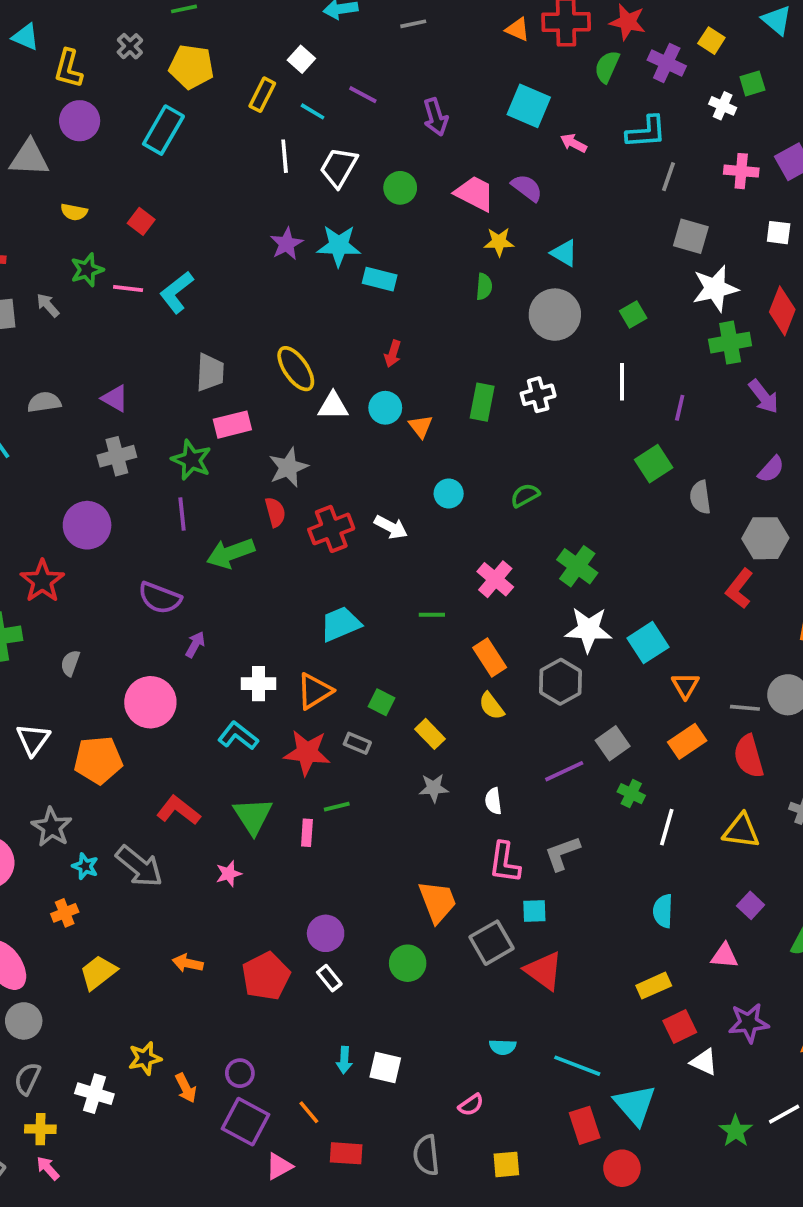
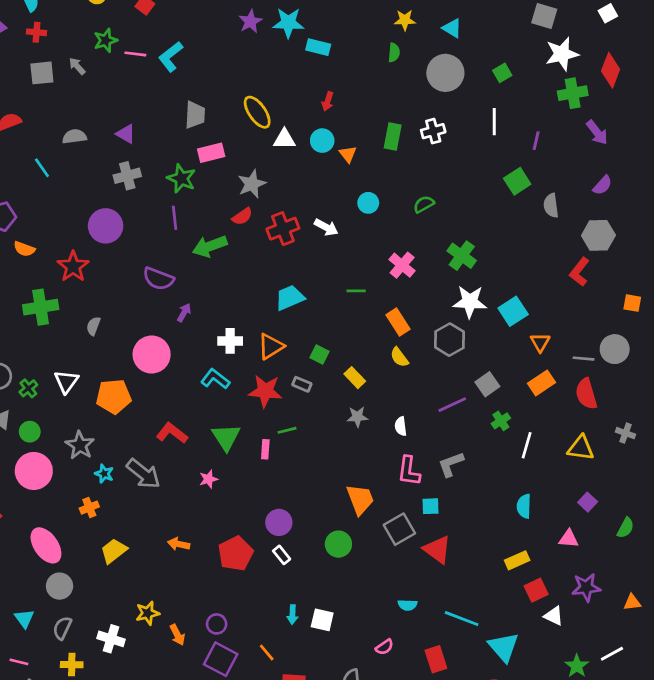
white square: (779, 233) -> (608, 13), turned -36
red semicircle: (275, 512) -> (242, 216), turned 70
green cross: (631, 794) -> (501, 421), turned 30
red rectangle: (585, 1125) -> (436, 659), moved

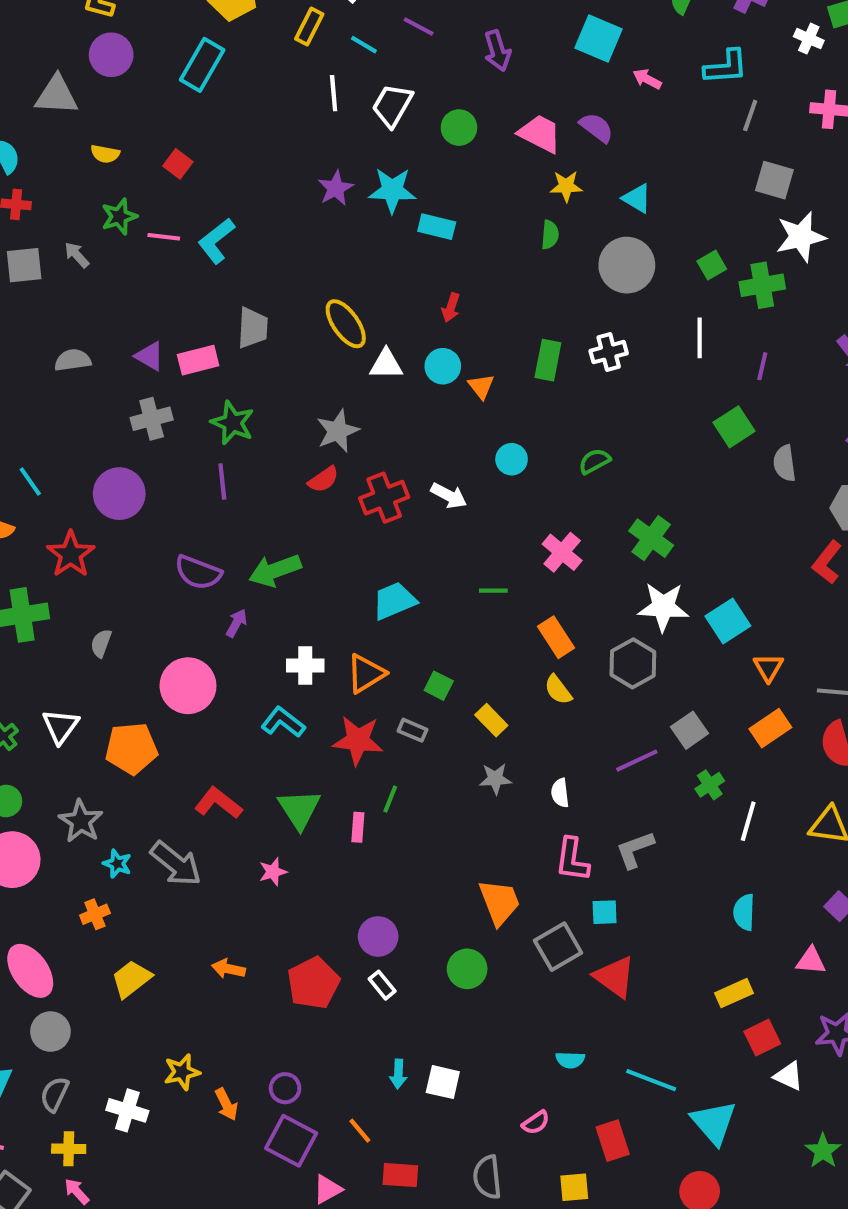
green cross: (573, 93) -> (762, 285), moved
pink rectangle: (211, 153) -> (198, 360), moved
cyan line: (42, 168) -> (30, 481), moved
green arrow: (210, 246) -> (275, 570), moved
green line: (287, 430) -> (390, 799), turned -54

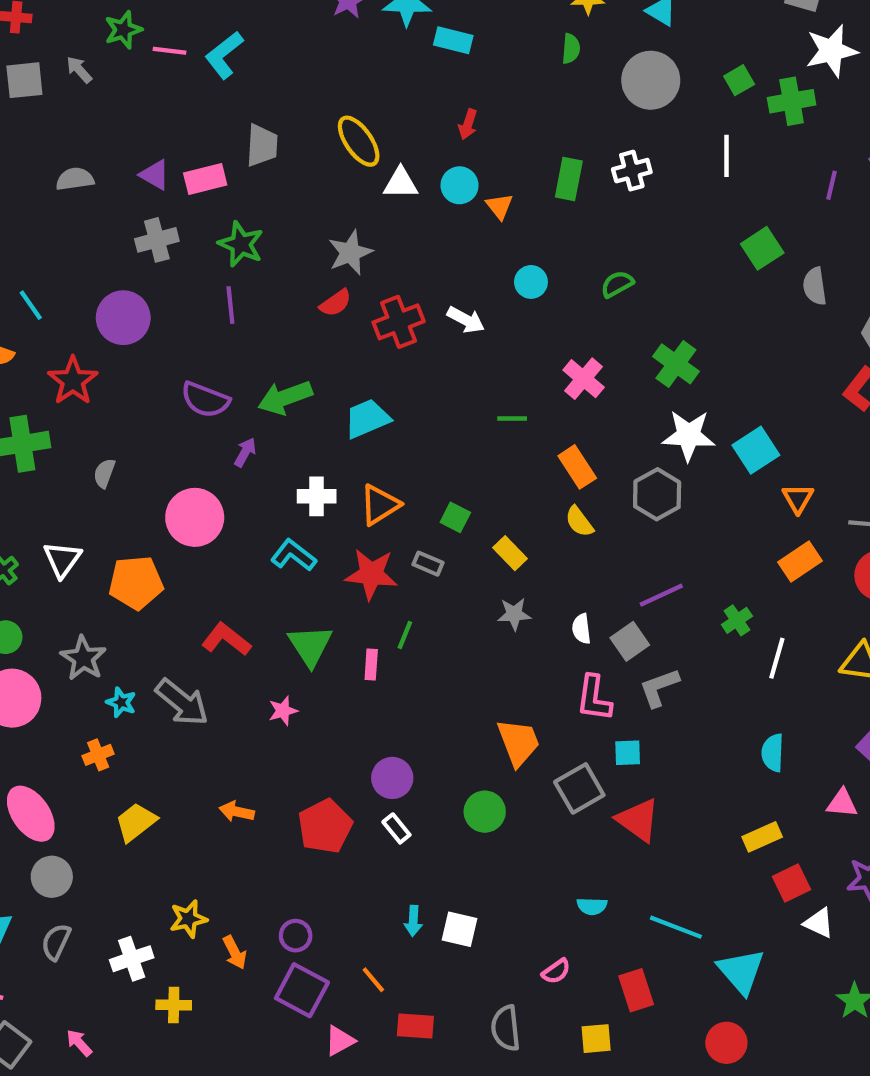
purple line: (762, 366) -> (832, 185), moved
cyan trapezoid: (394, 601) -> (367, 419), moved
gray square: (690, 730) -> (630, 641), moved
white cross: (127, 1110) -> (132, 959), turned -36
yellow cross: (69, 1149) -> (174, 1005), moved

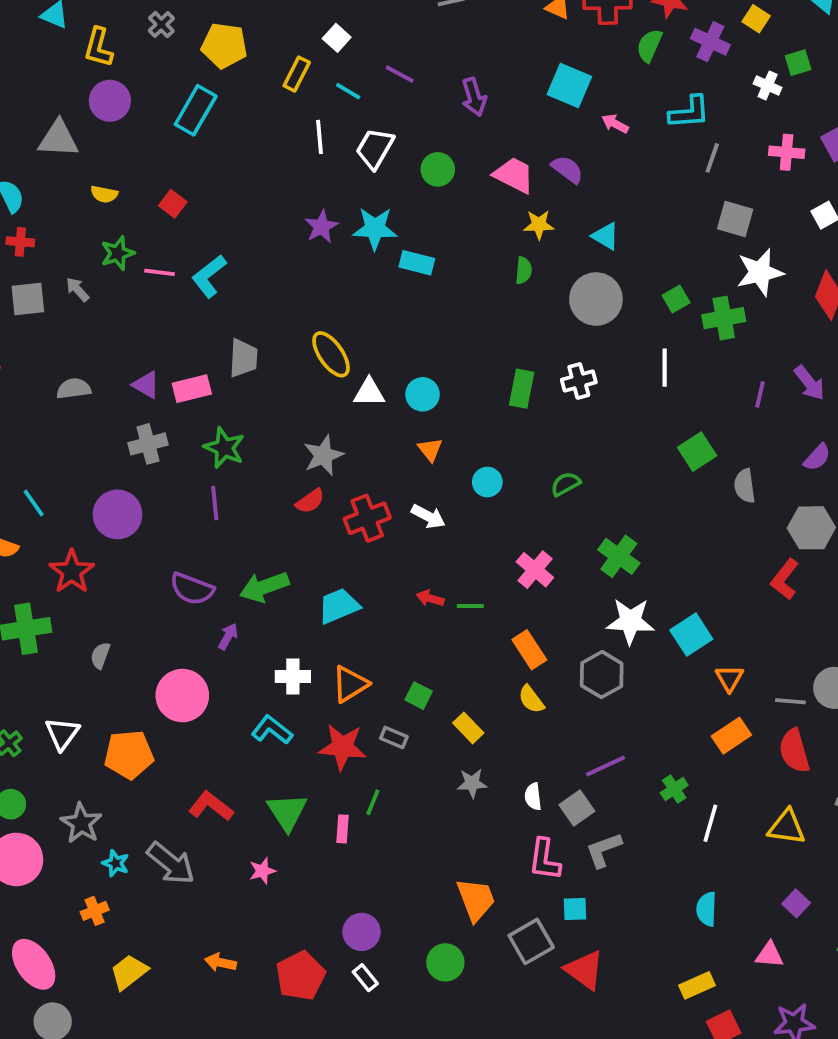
red arrow: (468, 124) -> (430, 598), moved, turned 88
orange triangle: (499, 206) -> (430, 450), moved

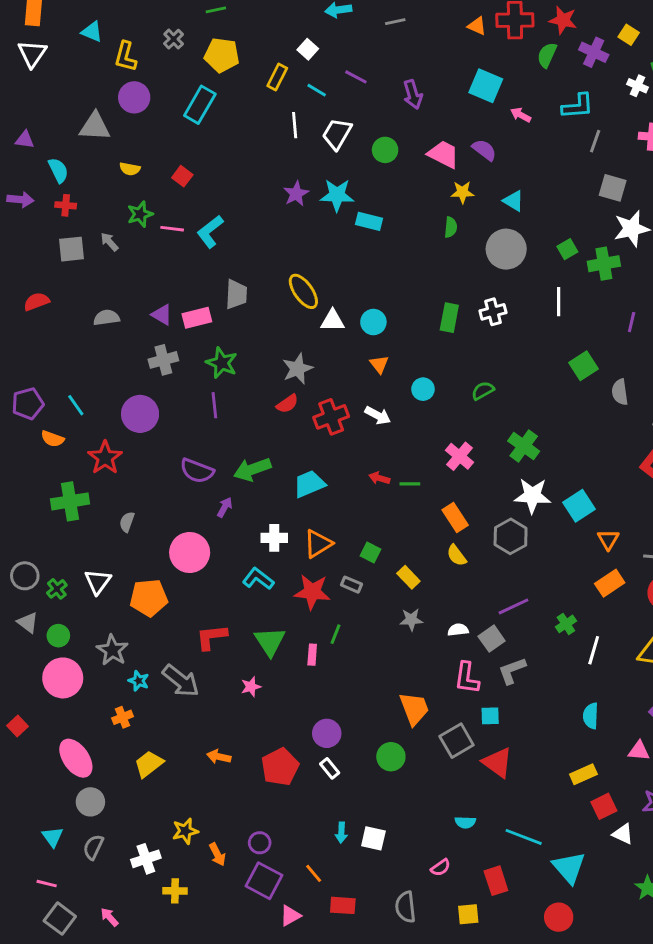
white semicircle: (533, 797) -> (458, 630), turned 90
red L-shape: (211, 806) -> (212, 637), turned -44

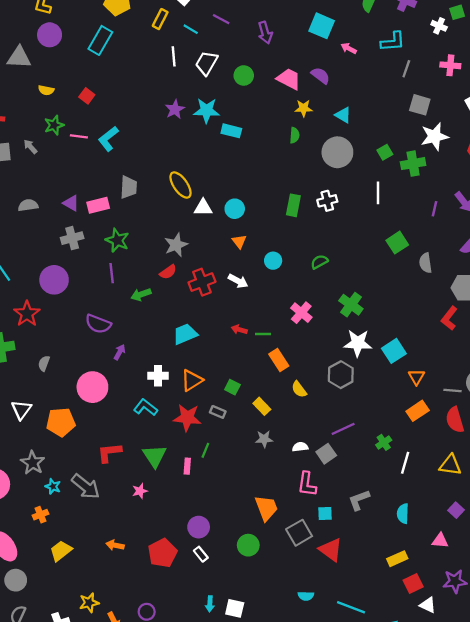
green arrow: (252, 469) -> (141, 295), moved, size x0.7
orange rectangle: (455, 517) -> (279, 360), moved
gray L-shape: (512, 671) -> (359, 500), moved

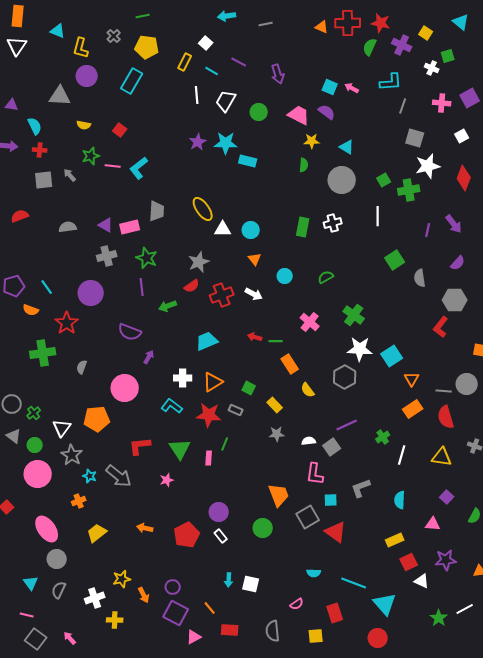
cyan square: (322, 26) -> (330, 87), moved, size x0.7
white triangle: (21, 410) -> (62, 428), moved

